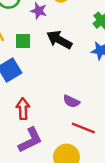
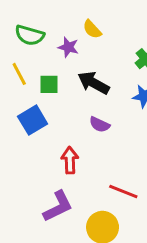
purple semicircle: (71, 101) -> (100, 125), moved
red arrow: (23, 109) -> (70, 160), moved

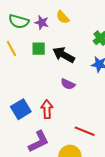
purple star: (68, 47) -> (42, 22), moved
green square: (49, 84) -> (39, 49), moved
blue square: (33, 120) -> (21, 109), moved

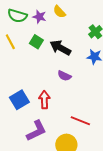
green square: (39, 49) -> (36, 42), turned 32

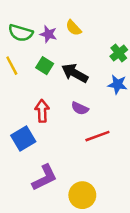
red arrow: (44, 100) -> (42, 111), moved
red line: (80, 121) -> (97, 136), moved, turned -42

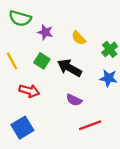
yellow semicircle: (74, 28) -> (79, 38), moved
green semicircle: (21, 33) -> (20, 18), moved
red arrow: (42, 111) -> (29, 91), moved, turned 108

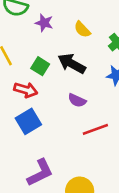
green square: (42, 61) -> (40, 66), moved
blue square: (22, 128) -> (28, 121), moved

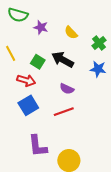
red line: (95, 129) -> (64, 112), moved
purple L-shape: (40, 173) -> (38, 146), turned 110

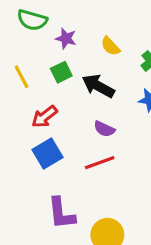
green square: (38, 62) -> (61, 72), moved, turned 32
red arrow: (26, 80) -> (44, 117), turned 126

